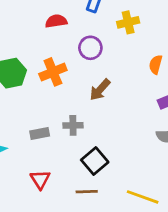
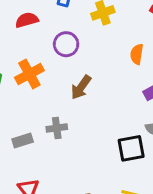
black square: (95, 161) -> (131, 148), moved, turned 36

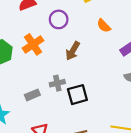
orange semicircle: (137, 54) -> (104, 26), moved, turned -48
black square: (131, 148) -> (77, 95), moved

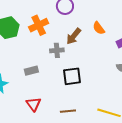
orange semicircle: (104, 26) -> (99, 28), moved
gray cross: (57, 83) -> (57, 50), moved

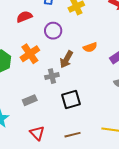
orange semicircle: (99, 28) -> (90, 47), turned -64

